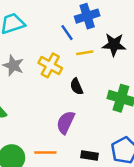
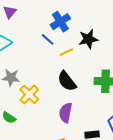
yellow cross: (50, 65) -> (29, 95), moved, turned 30
black semicircle: (77, 86) -> (67, 81), size x1.5

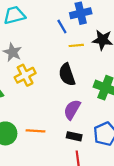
purple semicircle: (66, 113) -> (72, 110), moved

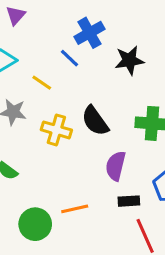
yellow line: (76, 45) -> (42, 83), moved, turned 56
yellow cross: (25, 75) -> (56, 130), moved, turned -30

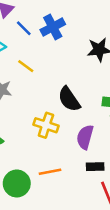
blue cross: (90, 33) -> (53, 27), moved
blue line: (69, 58) -> (24, 28), moved
yellow cross: (56, 130) -> (46, 125), moved

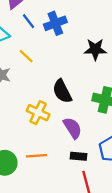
purple semicircle: (85, 137) -> (73, 128), turned 125

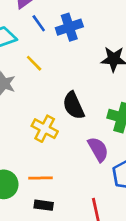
purple semicircle: (73, 128) -> (98, 149), moved
black rectangle: (78, 156) -> (44, 205), moved

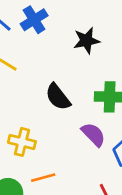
yellow cross: (45, 129) -> (22, 142), moved

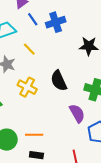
yellow cross: (22, 142) -> (27, 87), moved

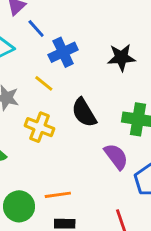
blue cross: (56, 22) -> (63, 52), moved
yellow line: (29, 49) -> (44, 83), moved

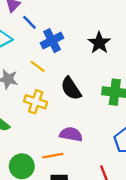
black star: (121, 57) -> (99, 43), turned -30
purple semicircle: (116, 156) -> (71, 134), moved, turned -40

